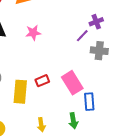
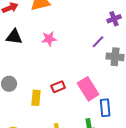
purple cross: (96, 22) -> (114, 19), moved
yellow rectangle: (20, 92) -> (36, 98), size x0.7

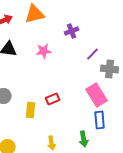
purple cross: (114, 19) -> (72, 31), moved
pink rectangle: (88, 89) -> (97, 95), moved

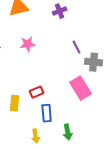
purple cross: (72, 31) -> (60, 11), moved
purple line: (93, 54) -> (77, 47), turned -72
blue rectangle: (100, 120) -> (47, 113), moved

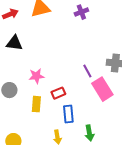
pink star: (28, 44) -> (36, 76), moved
purple line: (77, 47) -> (87, 71), moved

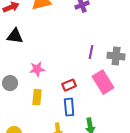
purple line: (87, 71) -> (91, 52), moved, turned 40
red rectangle: (58, 93) -> (69, 85), moved

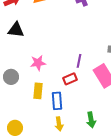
purple line: (91, 52) -> (79, 61), moved
blue rectangle: (69, 107) -> (57, 101), moved

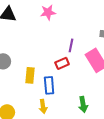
pink star: (38, 63) -> (48, 12), moved
yellow arrow: (59, 124) -> (43, 106), moved

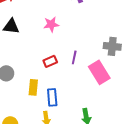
red rectangle: (62, 63) -> (50, 61), moved

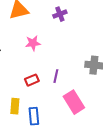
pink rectangle: (99, 72) -> (74, 102), moved

